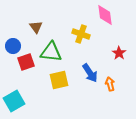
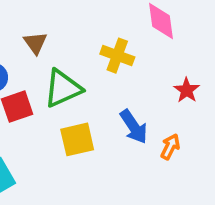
green triangle: (51, 52) -> (63, 88), turned -30
orange arrow: (110, 84) -> (170, 147), turned 40

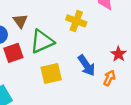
brown triangle: (35, 43) -> (20, 21), moved
red star: (187, 90) -> (118, 54), moved

